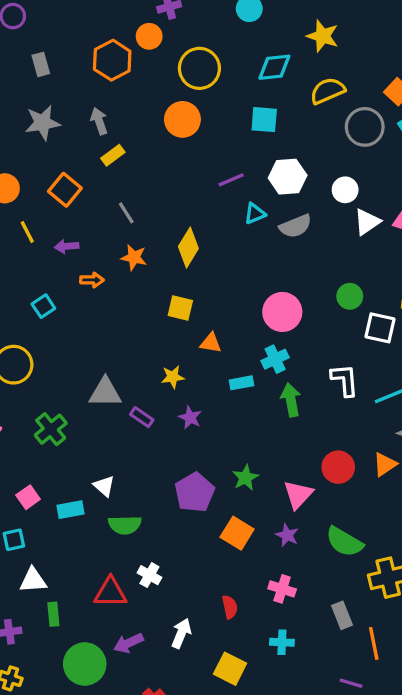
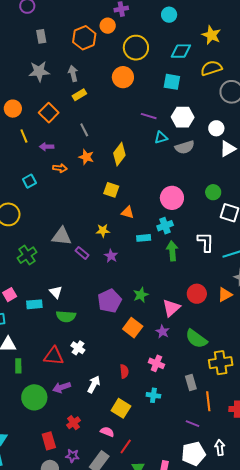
purple line: (231, 180) -> (149, 116), turned 35

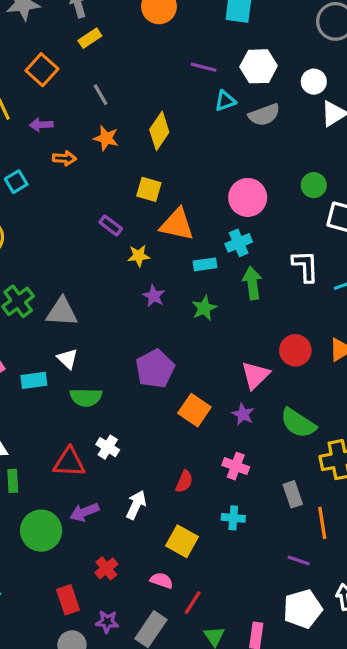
orange triangle: (127, 212) -> (177, 224), size x1.6
gray triangle: (62, 236) -> (62, 312), moved
purple rectangle: (82, 253) -> (111, 225), moved
green star: (141, 295) -> (204, 308), moved
red semicircle: (124, 371) -> (184, 481), turned 32

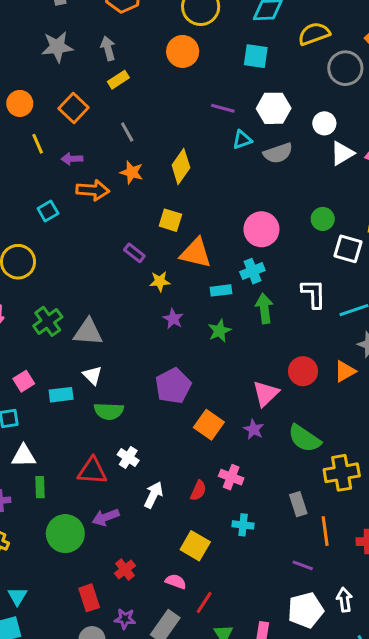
orange arrow: (64, 158) -> (93, 190), size x1.5
pink cross: (236, 466) -> (231, 477), moved
white arrow: (136, 505) -> (153, 495), moved

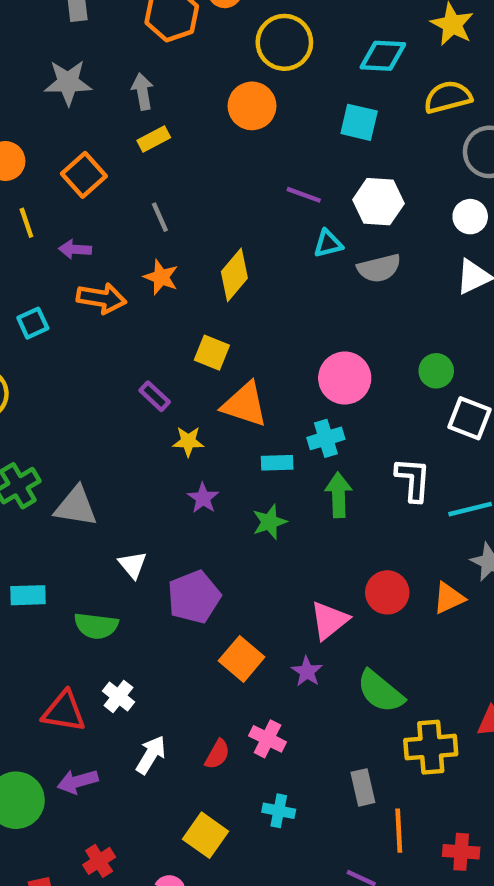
white circle: (324, 123) -> (470, 217), moved
white triangle: (92, 375) -> (133, 565), moved

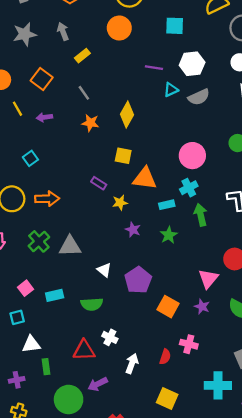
yellow rectangle: (154, 139) -> (82, 56), moved
orange arrow: (102, 298) -> (47, 199), moved
cyan cross: (279, 811) -> (218, 385), moved, size x1.6

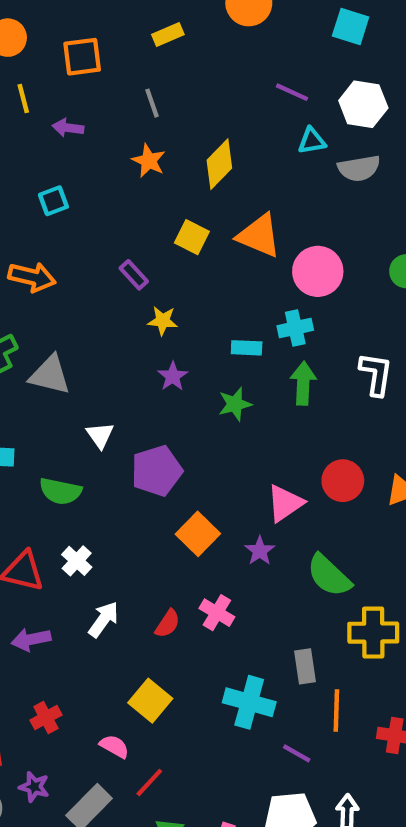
orange square: (42, 79) -> (82, 57), turned 30
cyan square: (30, 158) -> (53, 201), moved
orange triangle: (145, 179) -> (259, 236), moved

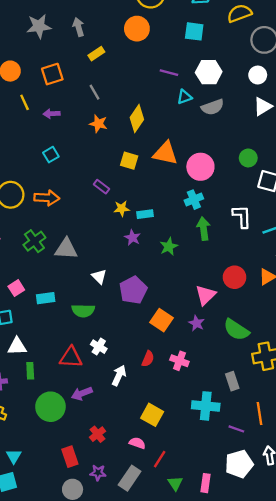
cyan rectangle: (247, 348) -> (145, 214), moved
red semicircle: (168, 624) -> (148, 359), moved
orange line: (336, 711) -> (260, 413), moved

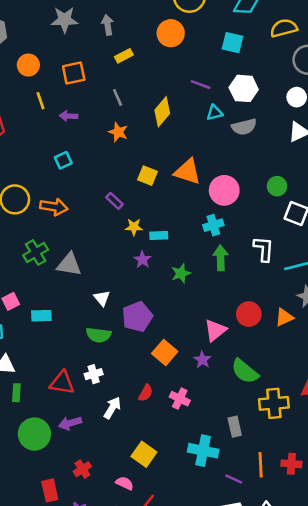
yellow diamond: (137, 118) -> (162, 112), moved
green semicircle: (83, 311) -> (98, 335), moved
white cross: (99, 347) -> (94, 374), turned 35

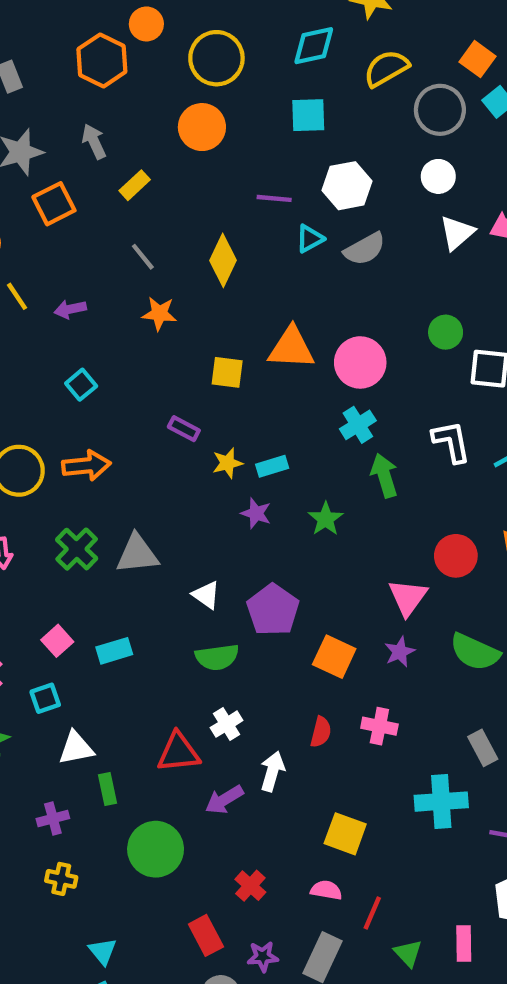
orange square: (74, 73) -> (54, 204), moved
purple star: (202, 360) -> (400, 652), turned 30
purple arrow: (70, 423) -> (224, 800), moved

